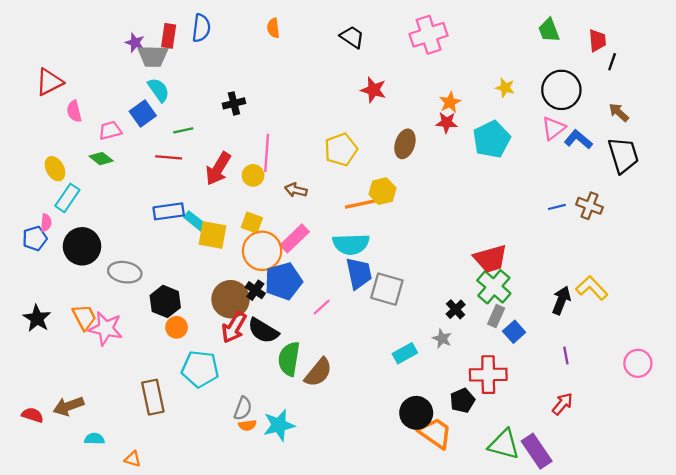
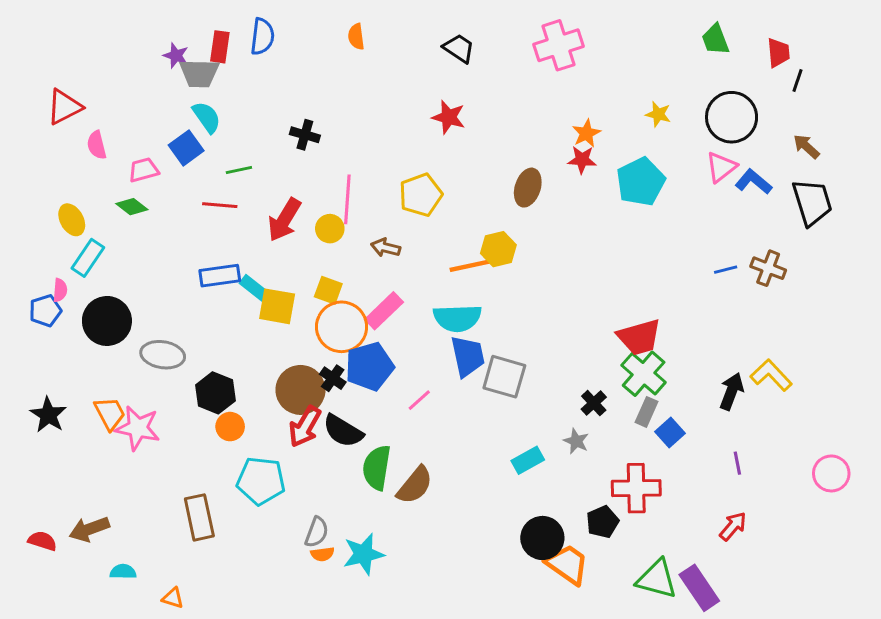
red star: (373, 90) -> (449, 117), moved
black cross: (234, 103) -> (305, 135), turned 30
yellow pentagon: (341, 150) -> (421, 195), moved

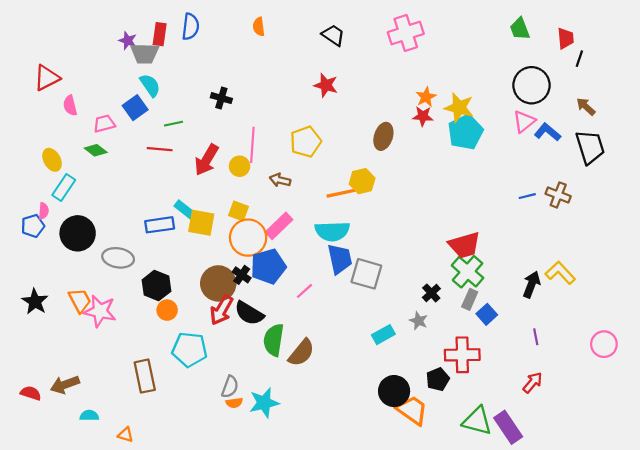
yellow star: (658, 114) -> (459, 108), moved, size x1.6
blue rectangle: (220, 276) -> (160, 225), moved

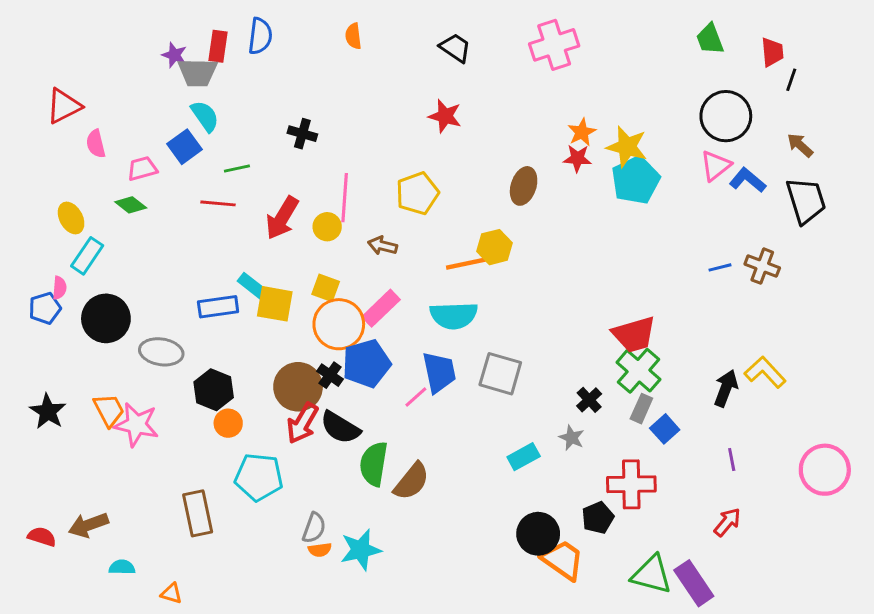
blue trapezoid: (340, 259) -> (439, 372), moved
pink circle: (604, 344) -> (825, 470), size x1.4

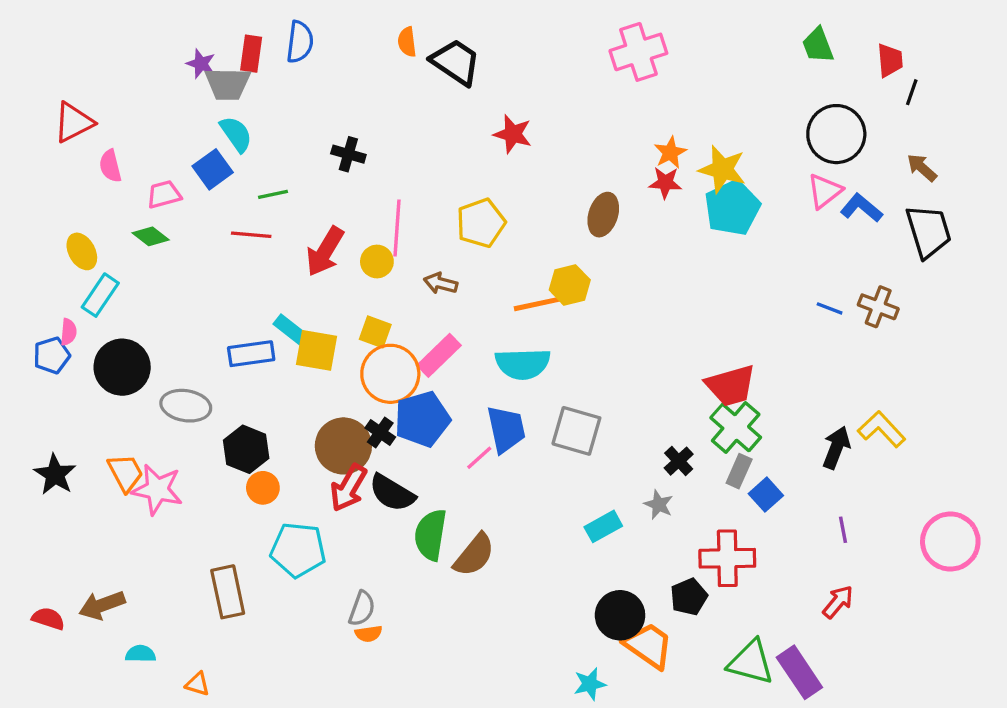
black trapezoid: (455, 48) -> (456, 62), moved, size x1.4
blue line: (720, 267) -> (830, 308), turned 35
cyan star: (361, 550) -> (590, 684), moved, size x0.7

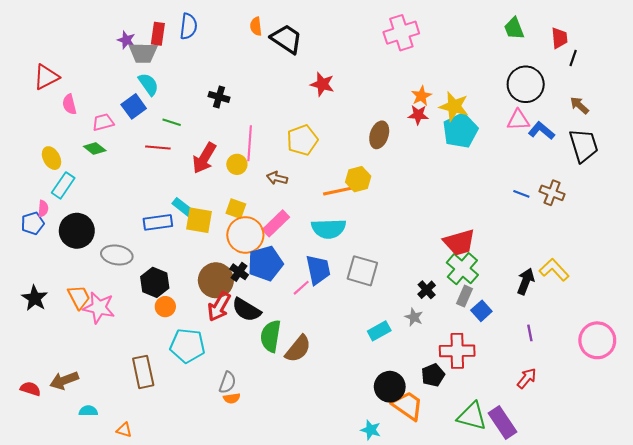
pink triangle: (825, 191) -> (518, 120), turned 35
green line: (273, 194) -> (172, 122), turned 30
cyan star: (590, 684) -> (371, 430), turned 30

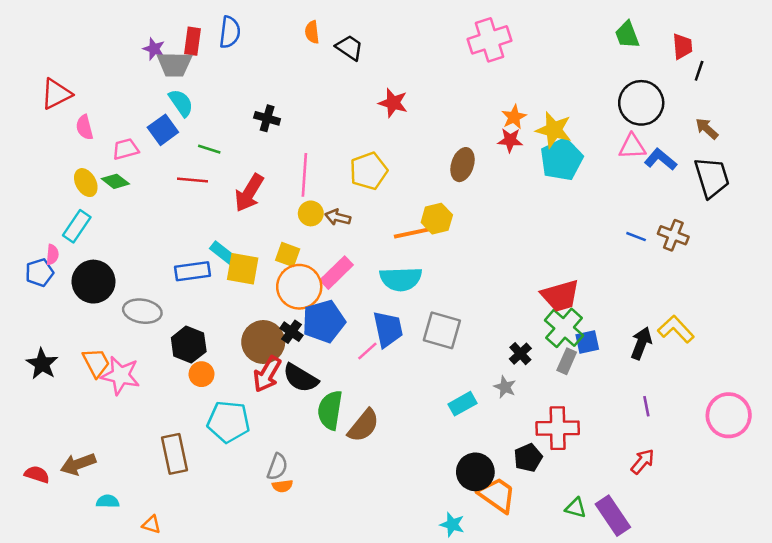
black trapezoid: (286, 39) -> (349, 48), size x0.7
yellow ellipse: (51, 158) -> (86, 183), moved
yellow circle: (237, 164) -> (311, 213), moved
blue square: (481, 311) -> (587, 342), moved, turned 30
green triangle: (472, 416) -> (576, 508), size x0.6

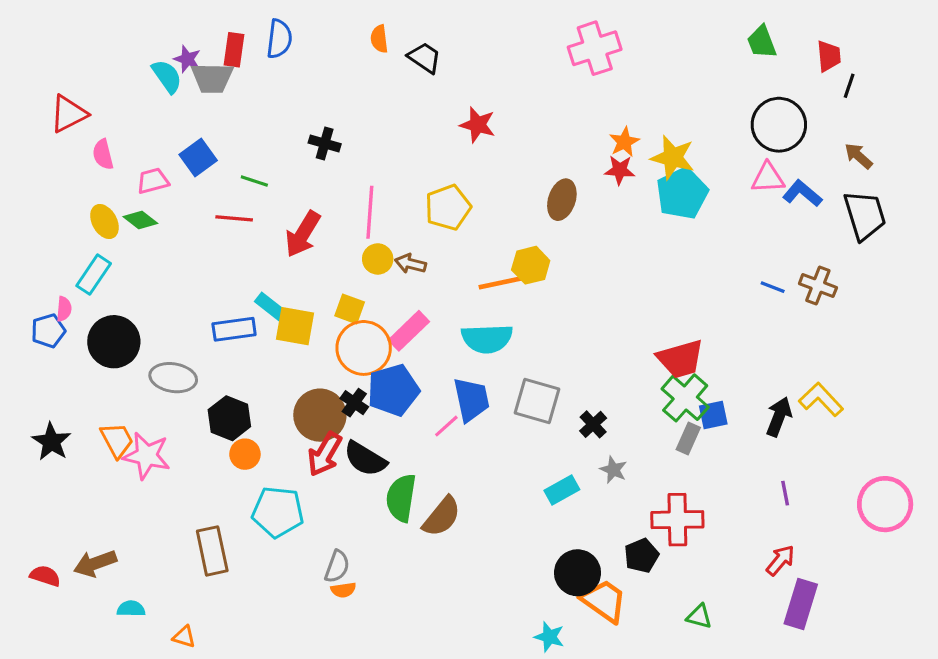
cyan semicircle: (181, 103) -> (167, 76), moved
black cross: (520, 354) -> (593, 424), moved
purple rectangle: (613, 516) -> (801, 604), moved, turned 51

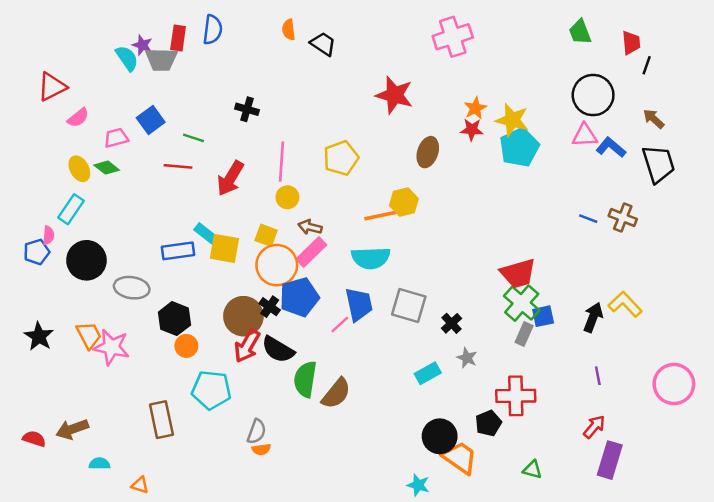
red star: (478, 125) -> (394, 95), moved, size x1.4
pink semicircle: (103, 154) -> (78, 118), turned -115
brown arrow: (410, 264) -> (310, 227), moved

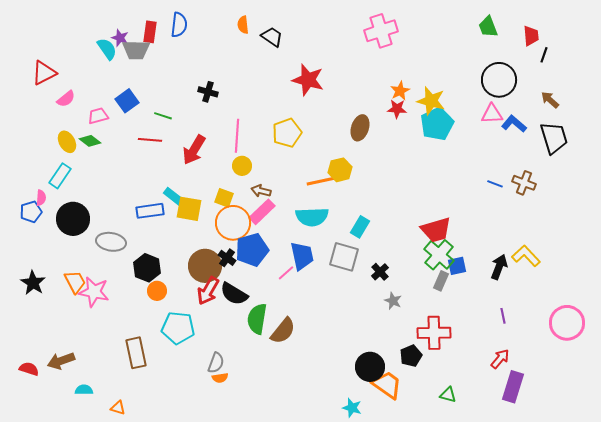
red star: (394, 95) -> (308, 80), moved
cyan rectangle: (428, 373) -> (360, 227), moved, turned -30

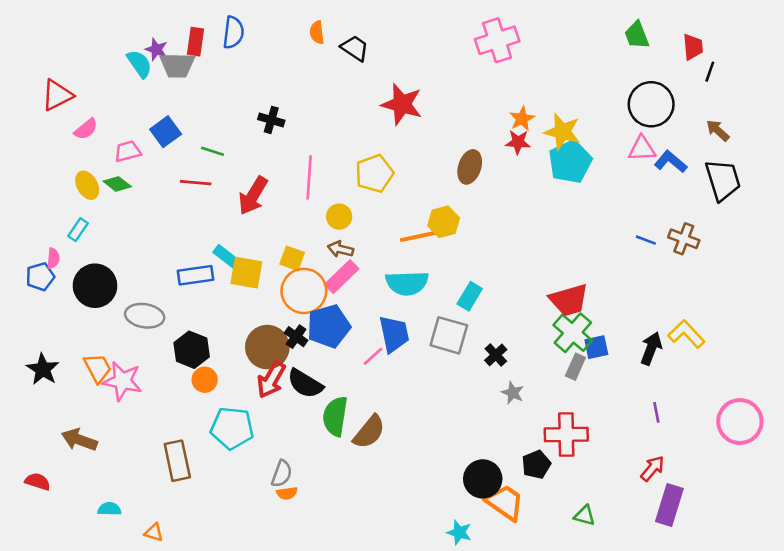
yellow circle: (242, 166) -> (339, 217), moved
cyan rectangle: (60, 176) -> (78, 230), size x0.7
brown arrow: (61, 361) -> (79, 440), moved, turned 40

